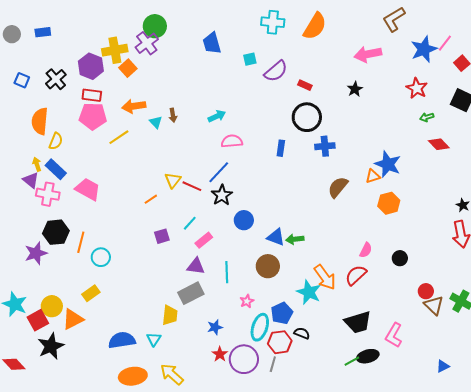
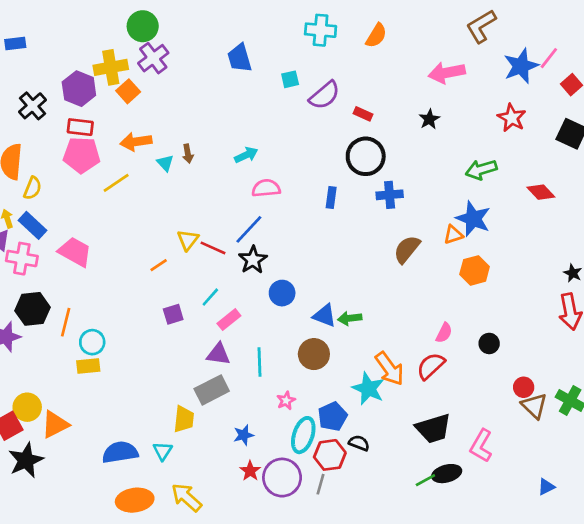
green circle: (155, 26) -> (143, 26), moved
orange semicircle: (315, 26) -> (376, 36), size x0.7
green arrow: (427, 117) -> (481, 170), moved, size x1.6
yellow rectangle: (91, 293) -> (88, 366), moved, turned 30

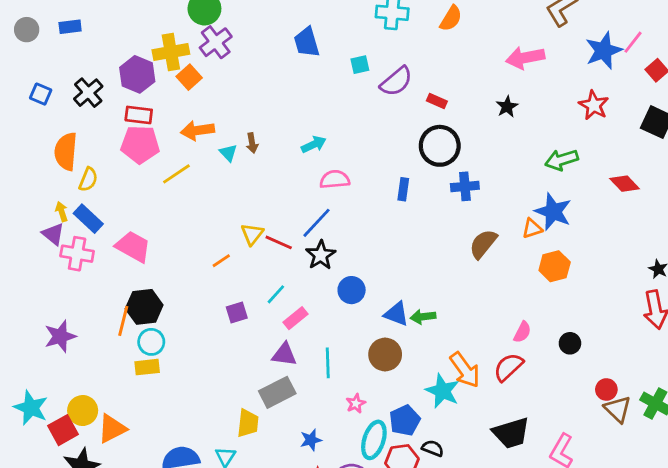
black hexagon: (32, 309) -> (144, 307), moved

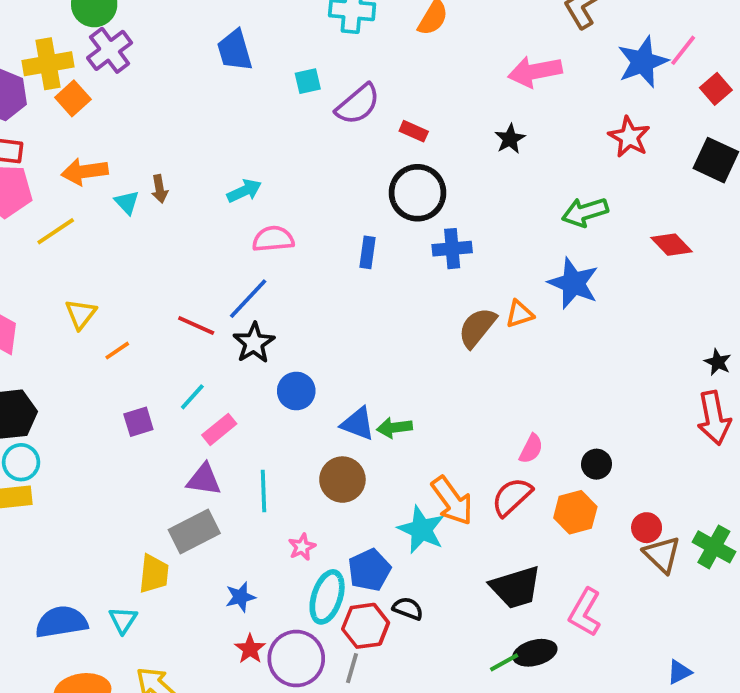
orange triangle: (532, 228) -> (520, 314), moved
yellow triangle: (252, 234) -> (81, 314), moved
orange hexagon: (555, 266) -> (575, 512), moved

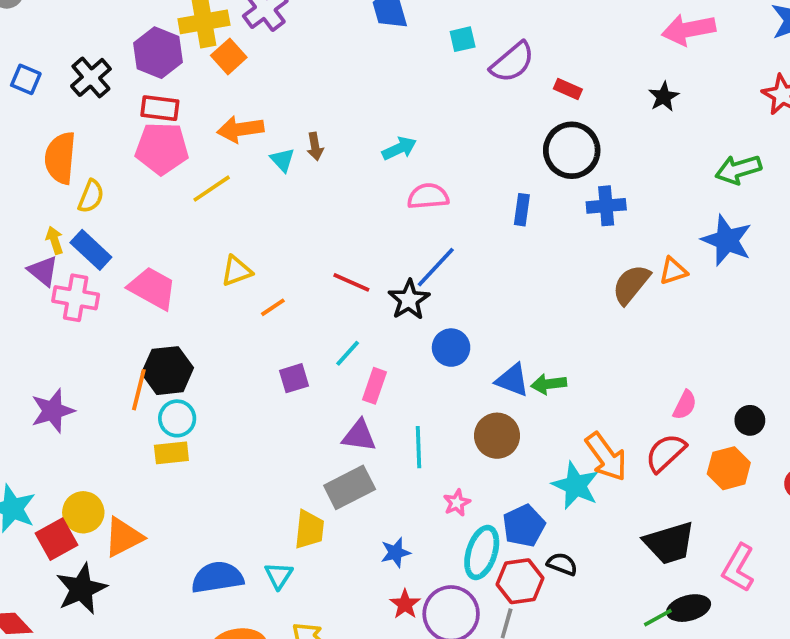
blue line: (248, 299) -> (436, 267), moved
yellow triangle: (81, 314) -> (237, 271), turned 32
pink rectangle: (219, 429) -> (374, 386), turned -32

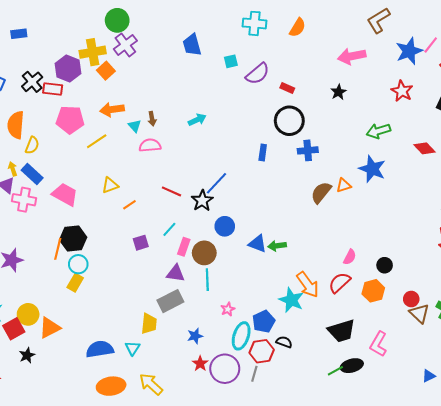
red rectangle: (160, 108) -> (53, 89), moved
pink semicircle: (428, 196) -> (150, 145), moved
brown circle: (497, 436) -> (204, 253), moved
yellow rectangle: (171, 453) -> (75, 283), turned -54
black star: (81, 589) -> (27, 355), size x0.6

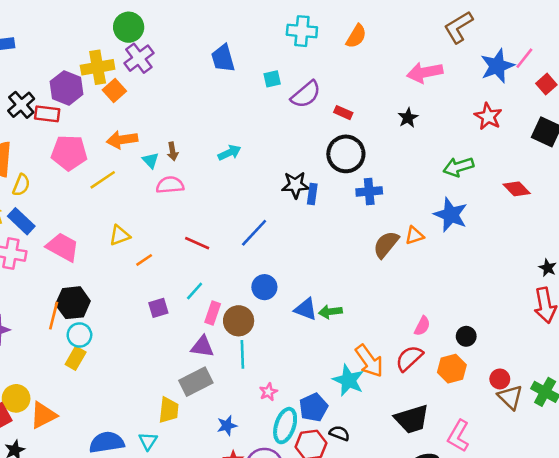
black star: (202, 201) -> (295, 185), moved, turned 30

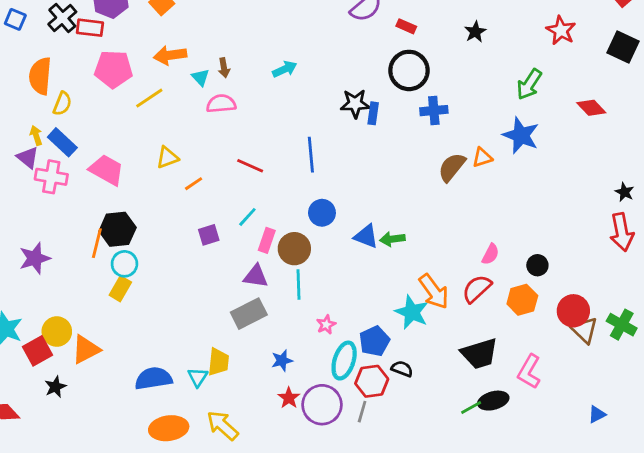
green arrow: (458, 167) -> (529, 84), turned -40
blue line: (254, 233) -> (311, 155), turned -48
red circle: (500, 379) -> (573, 311), size x1.5
yellow trapezoid: (169, 410) -> (218, 362), moved

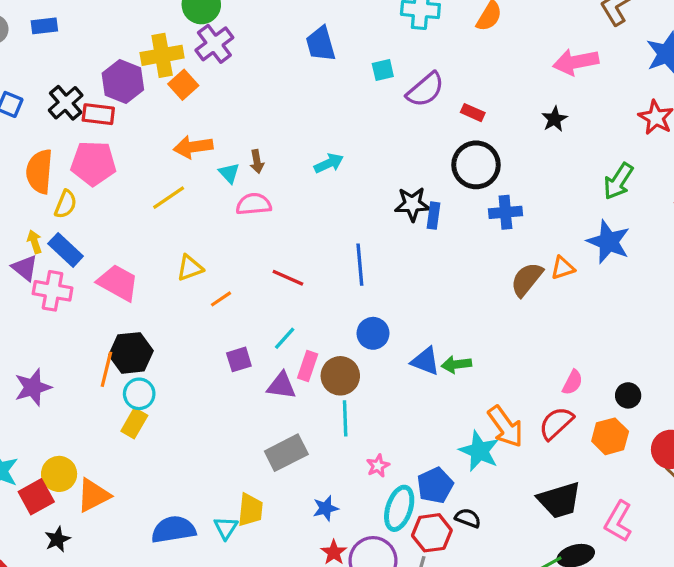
pink pentagon: (113, 69) -> (93, 163), moved
purple triangle: (256, 276) -> (281, 386), moved

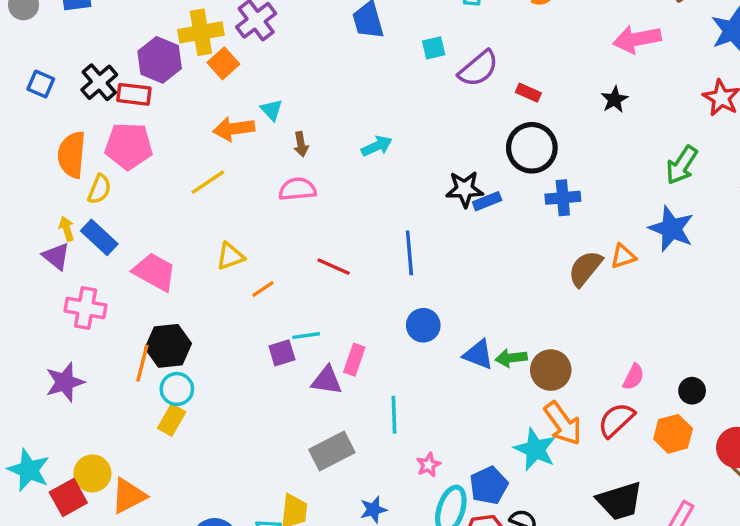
cyan triangle: (229, 173) -> (272, 110), moved
blue rectangle: (434, 216) -> (487, 201), turned 60
pink cross: (53, 291) -> (86, 308), moved
cyan line: (285, 338) -> (306, 336), moved, turned 40
brown circle: (340, 376) -> (551, 370), moved

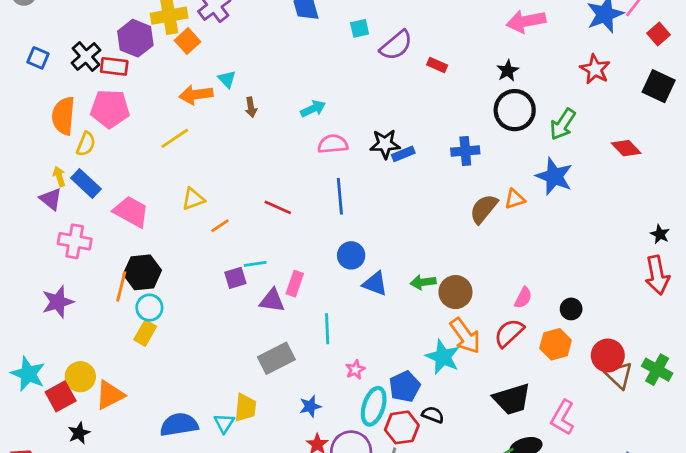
black circle: (532, 148) -> (515, 110), moved
pink semicircle: (297, 189) -> (333, 144), moved
blue triangle: (478, 355) -> (375, 284), moved

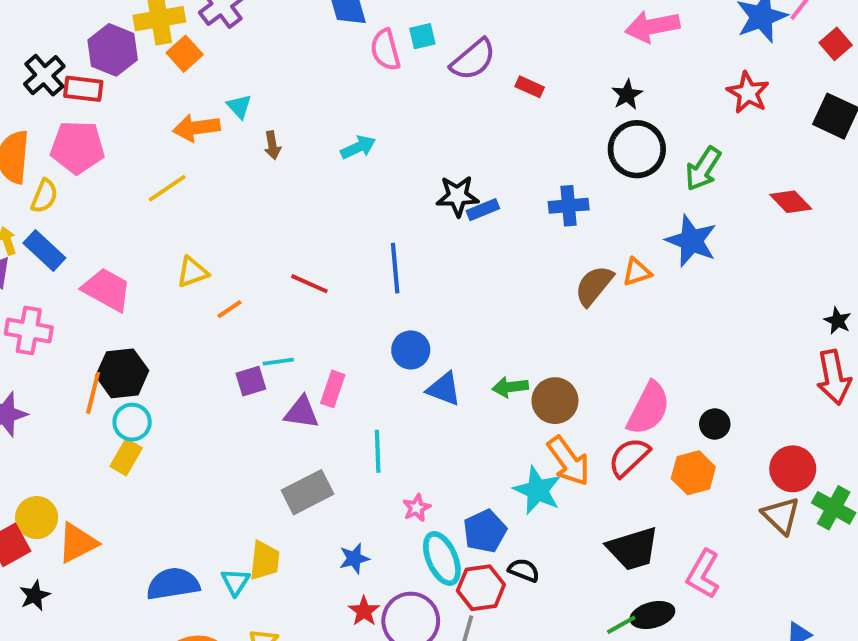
pink semicircle: (333, 144) -> (385, 50), moved, turned -100
pink semicircle: (523, 298) -> (649, 408), size x1.8
red circle: (608, 356) -> (793, 469), moved
cyan ellipse: (374, 406) -> (442, 558), turned -42

